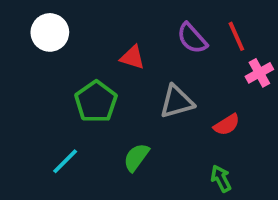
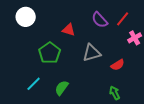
red line: (236, 36) -> (123, 19), turned 63
green semicircle: (136, 157) -> (62, 88), moved

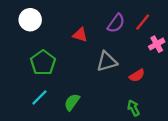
purple semicircle: (100, 20) -> (116, 23), turned -102
green pentagon: (50, 53) -> (43, 63), moved

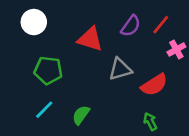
red triangle: (80, 35) -> (90, 39), size x1.5
green pentagon: (43, 63) -> (48, 70), turned -30
red semicircle: (137, 75) -> (154, 85), size x1.5

